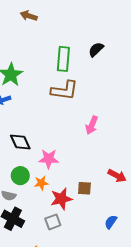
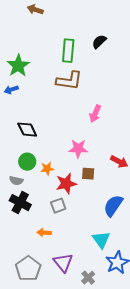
pink star: (49, 159) -> (78, 149), moved
blue semicircle: (111, 222) -> (113, 206), size x1.6

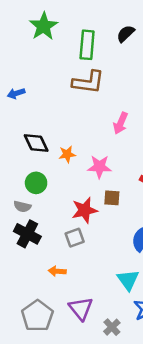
green star: (18, 66) -> (44, 26), moved
orange star: (47, 169) -> (67, 154), moved

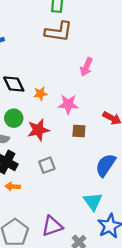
red star: (85, 210) -> (38, 130), moved
orange arrow: (57, 271) -> (13, 187), moved
purple triangle: (81, 308) -> (52, 226), turned 50

